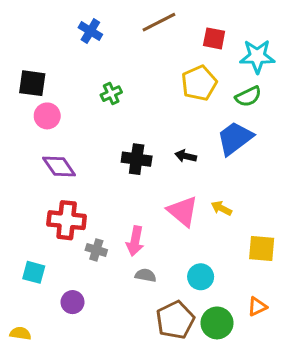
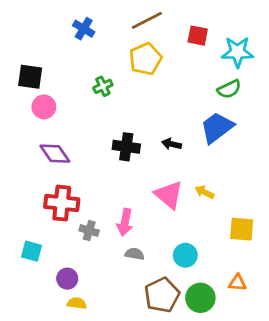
yellow pentagon: (199, 83) -> (145, 59), moved
orange triangle: (257, 307) -> (237, 283), turned 30
yellow semicircle: (20, 333) -> (77, 303), moved

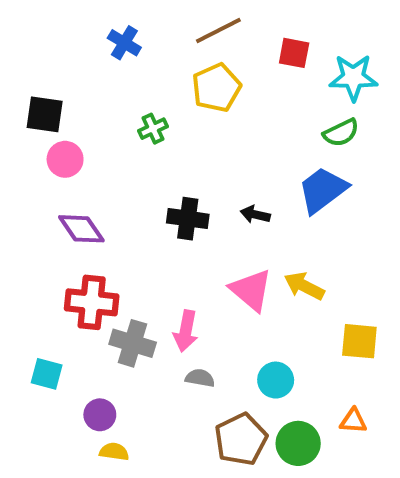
yellow arrow: (205, 192) -> (304, 286), size x1.4
gray cross: (89, 231) -> (133, 343), size x1.5

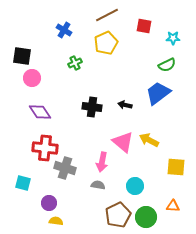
blue cross: (124, 43) -> (64, 30), moved
cyan star: (353, 78) -> (173, 38), size x0.6
pink arrow: (186, 331) -> (102, 162), moved

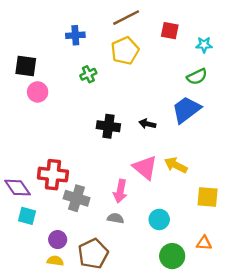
blue cross: (64, 30) -> (75, 35), turned -35
purple diamond: (40, 112) -> (18, 188), moved
brown pentagon: (118, 215) -> (93, 254), moved
yellow semicircle: (56, 221) -> (55, 261), moved

